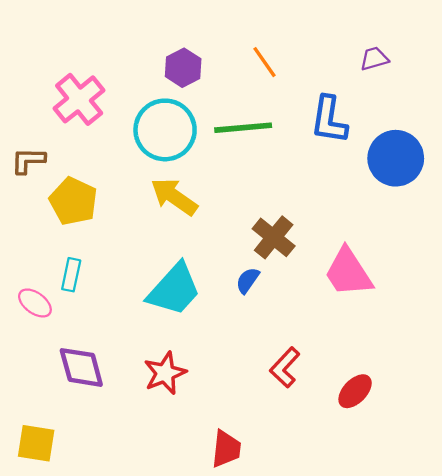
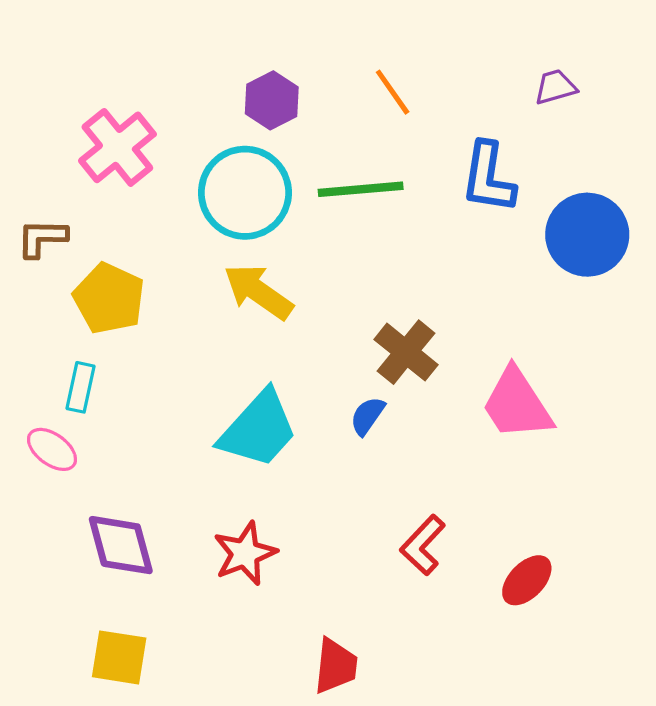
cyan rectangle: (71, 275) -> (81, 387), moved
yellow square: (36, 443) -> (119, 657), moved

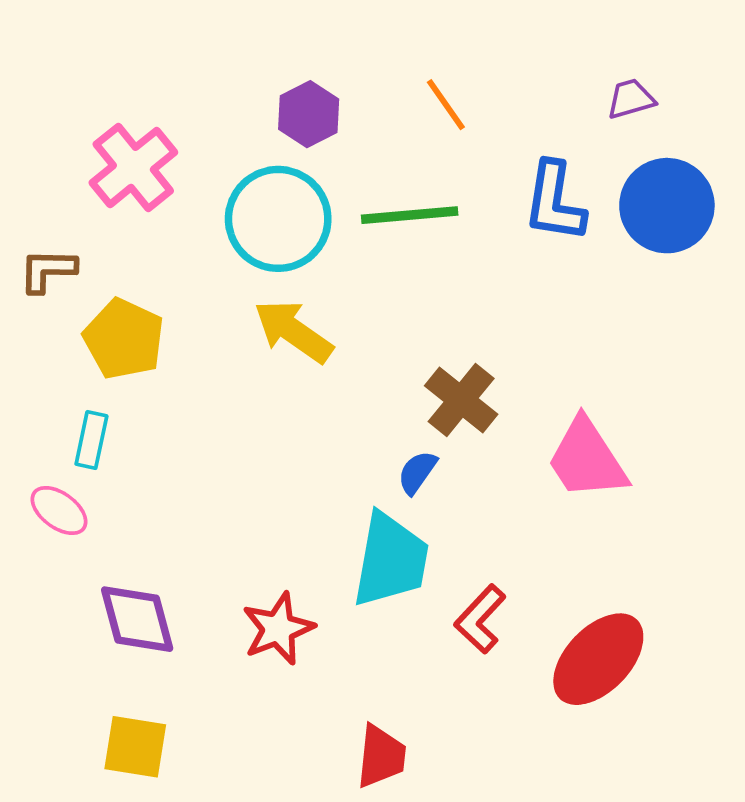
blue circle: (587, 235) -> (667, 206), moved
cyan trapezoid: (258, 429) -> (391, 560), moved, turned -32
red ellipse: (527, 580) -> (598, 659), size x1.6

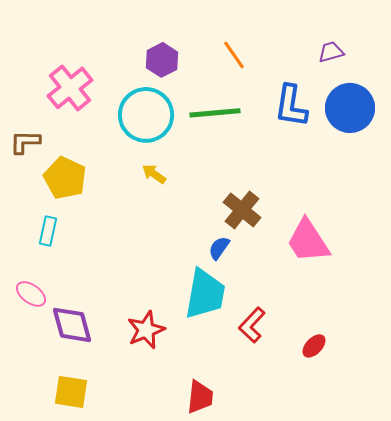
yellow arrow: (293, 331) -> (154, 174), size x0.6
pink ellipse: (59, 511) -> (31, 294), moved
red ellipse: (598, 659) -> (314, 346), size x0.5

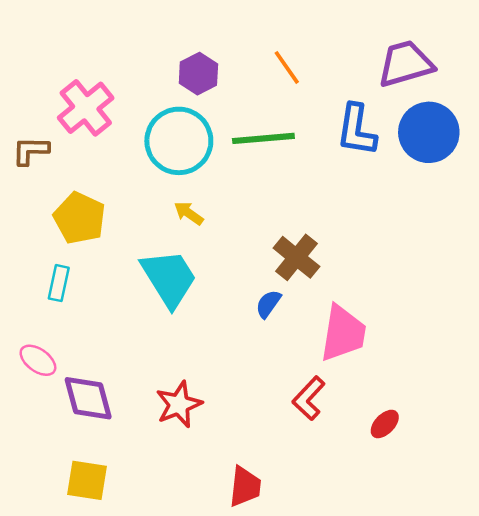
purple trapezoid: (331, 52) -> (406, 64), size x1.8
brown L-shape: (25, 142) -> (31, 151), moved
pink trapezoid: (308, 241) -> (343, 333), moved, turned -138
cyan trapezoid: (205, 294) -> (169, 278), moved, turned -42

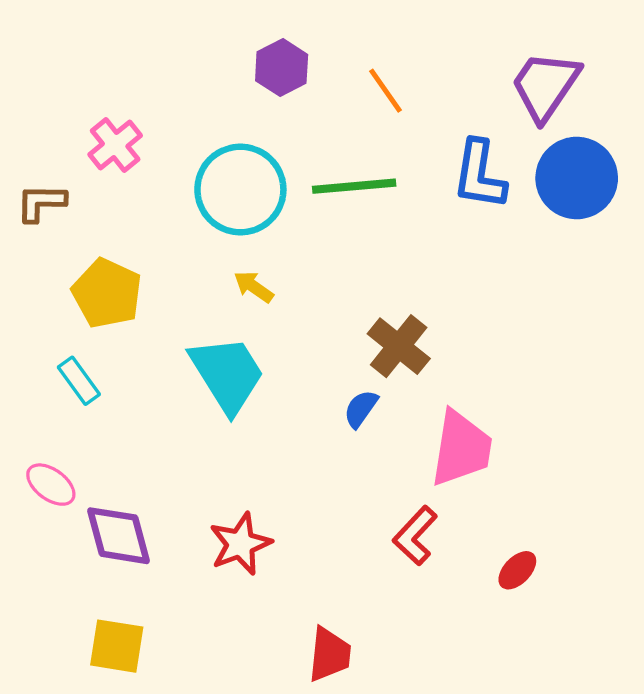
purple trapezoid: (406, 64) -> (545, 86), turned -40
purple hexagon: (198, 74) -> (282, 68), moved
pink cross: (86, 108) -> (115, 145), size x0.7
cyan rectangle: (59, 283) -> (79, 381), turned -48

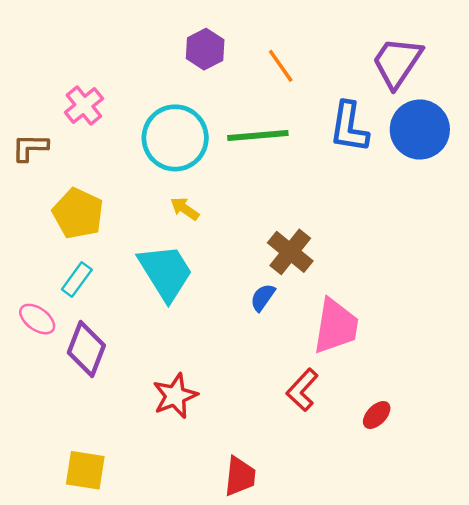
cyan rectangle: (79, 381) -> (77, 279), moved, turned 72
pink ellipse: (51, 485) -> (37, 319), moved
purple diamond: (118, 536) -> (86, 349), moved, turned 36

